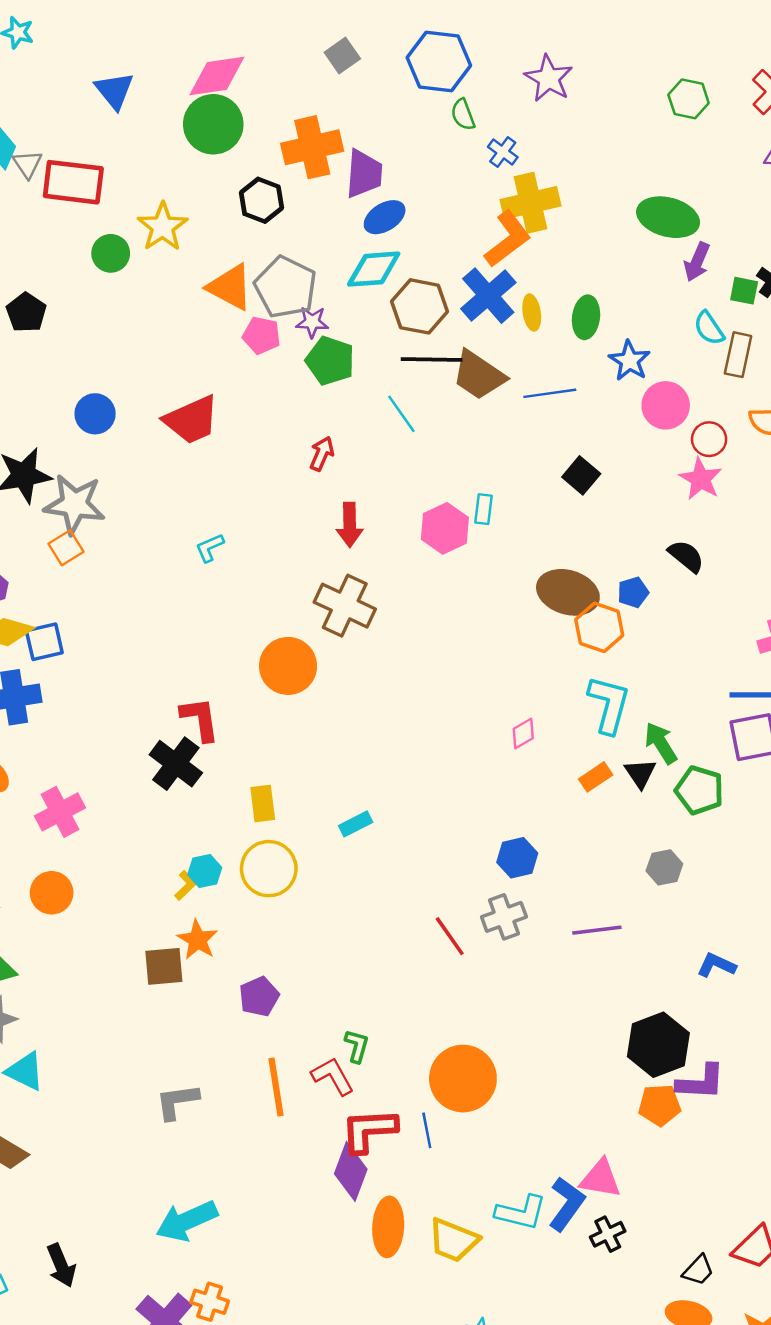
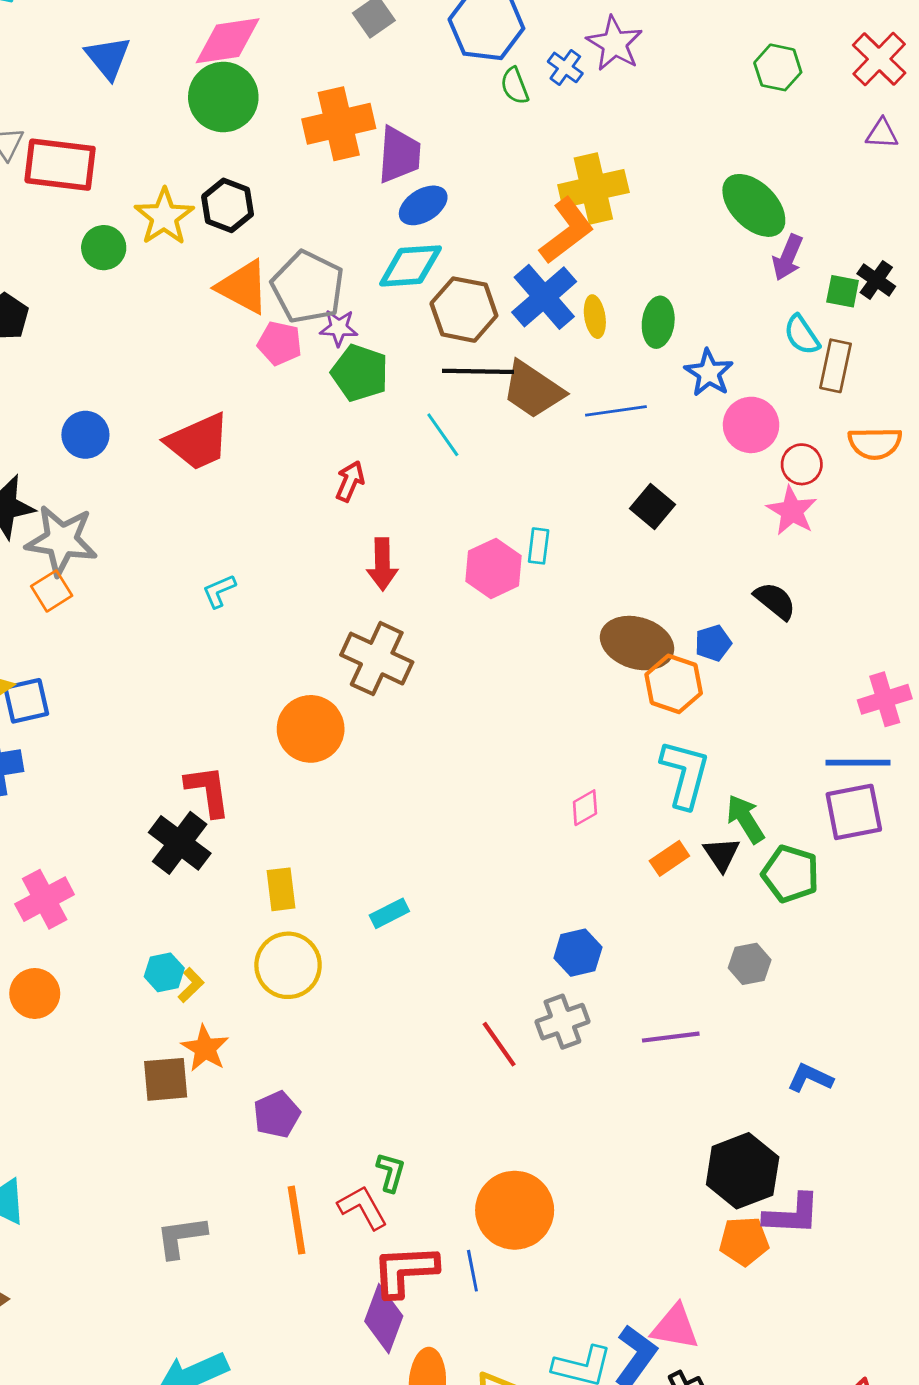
blue cross: (503, 152) -> (565, 67), moved
black hexagon: (261, 200) -> (228, 205), moved
green ellipse: (668, 217) -> (754, 205), turned 30
cyan hexagon: (205, 871) -> (164, 972), moved

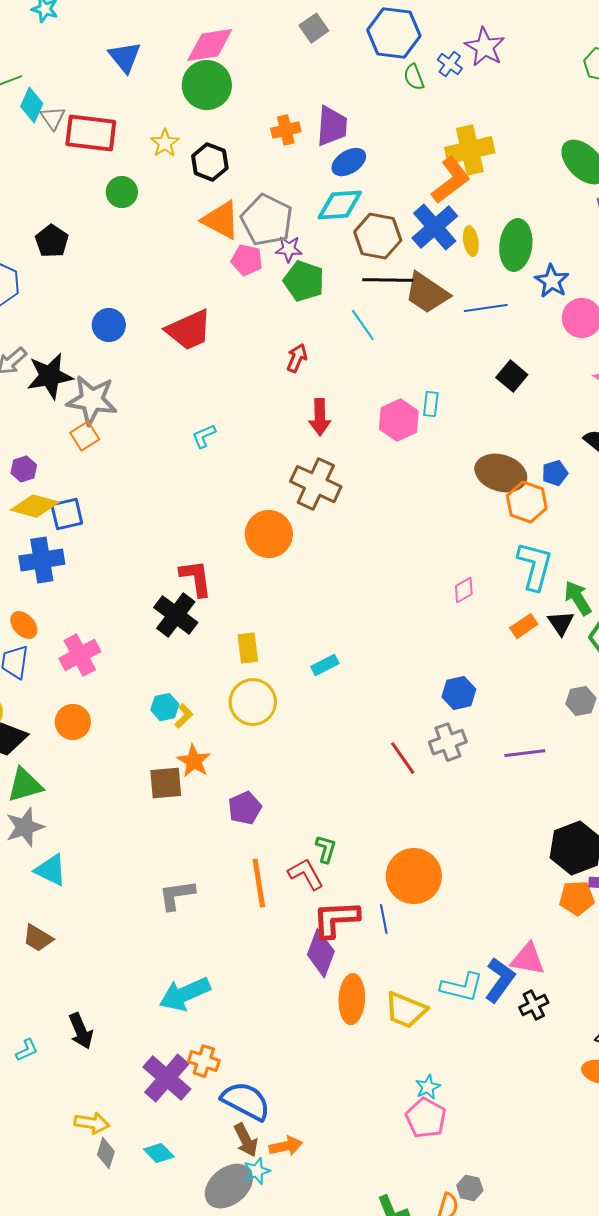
orange cross: (339, 124) -> (286, 130), moved, size x0.6
yellow star: (164, 217) -> (165, 143), moved, size x0.7
green ellipse: (658, 322) -> (516, 245), size x1.4

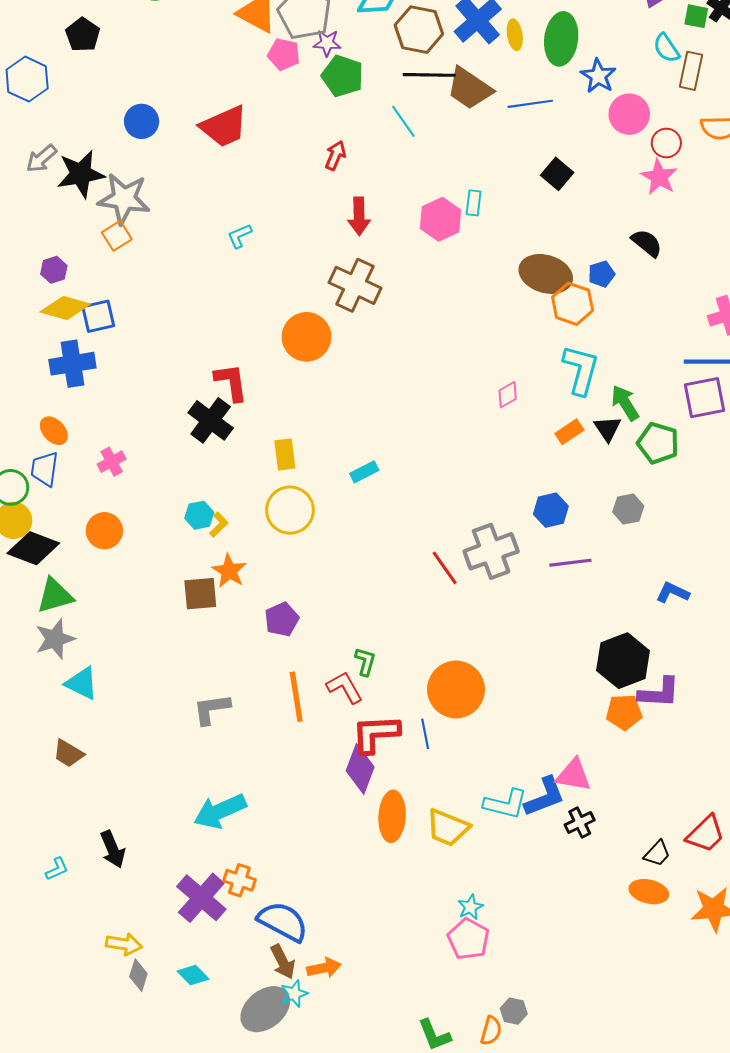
pink cross: (80, 655) -> (112, 462), size x0.7
blue hexagon: (459, 693) -> (551, 510), moved
gray cross: (448, 742) -> (491, 551), size x1.4
blue L-shape: (500, 980) -> (545, 797), turned 33

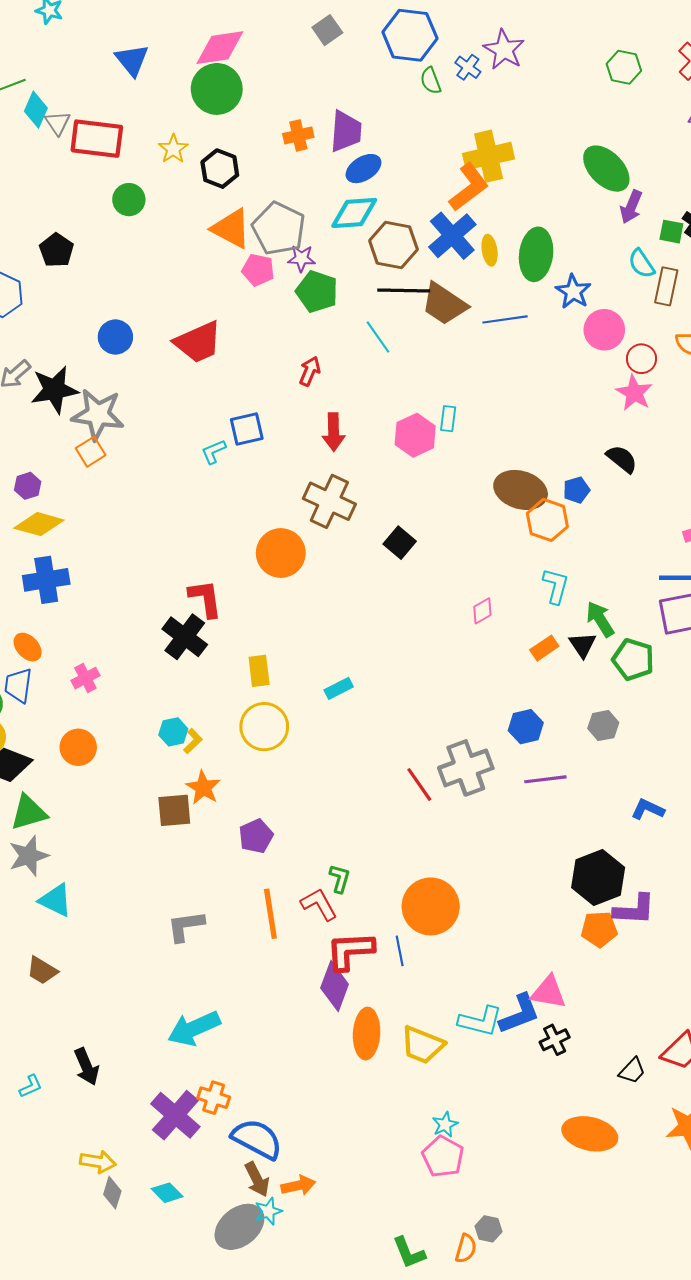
black square: (557, 174) -> (400, 543), moved
blue square: (98, 316) -> (247, 429), moved
cyan L-shape: (581, 370) -> (556, 586), size x0.7
orange ellipse: (649, 892) -> (590, 1134), moved, size x1.4

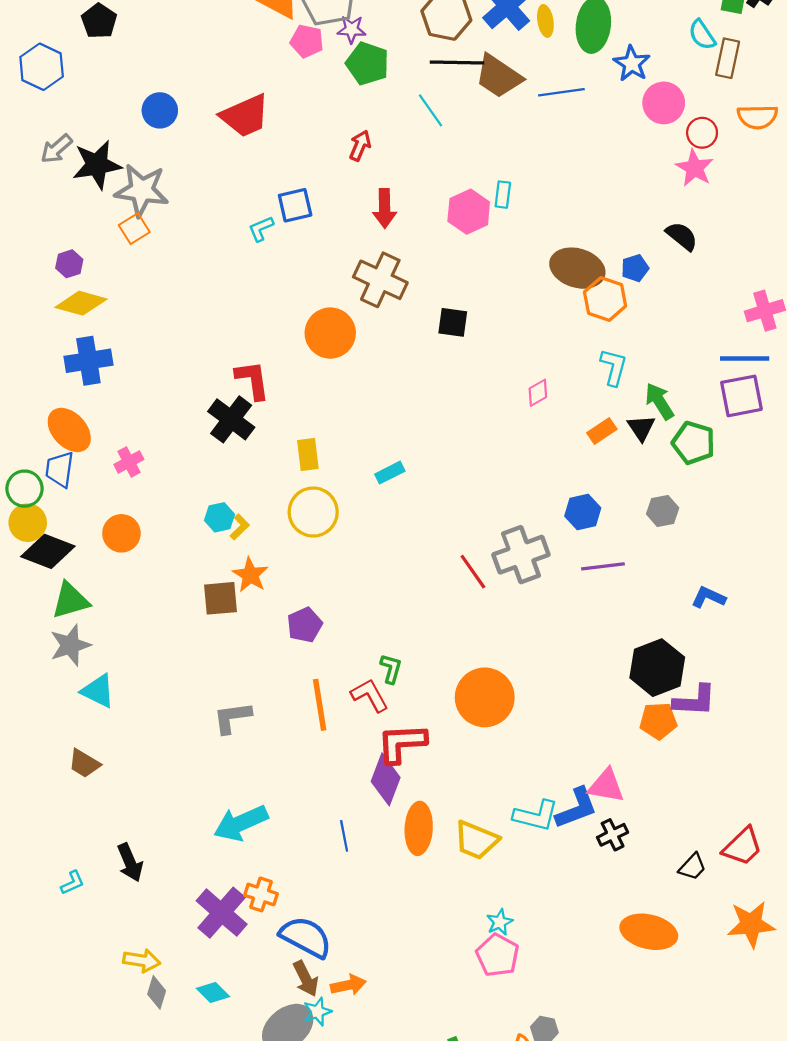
black square: (400, 543) -> (453, 322), turned -32
orange ellipse: (28, 647) -> (69, 430), size x1.5
blue line: (400, 951) -> (344, 836), moved

